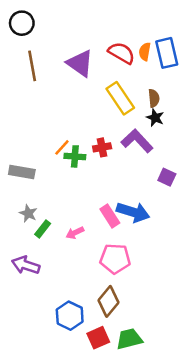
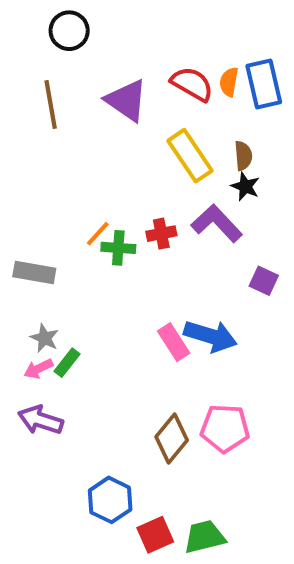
black circle: (22, 23) -> (69, 31), moved
pink arrow: (75, 233) -> (38, 369), moved
pink pentagon: (115, 259) -> (225, 428), moved
brown diamond: (109, 301) -> (172, 438), moved

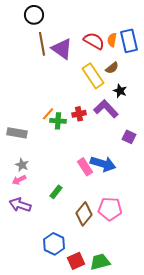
brown line: (51, 104) -> (42, 44), moved
brown semicircle: (243, 156) -> (112, 68), moved, turned 56
green rectangle: (67, 363) -> (56, 192), moved

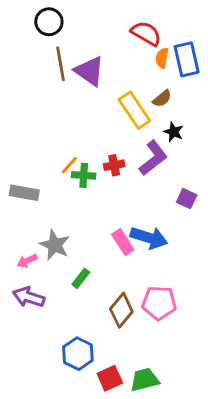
red semicircle: (94, 41) -> (146, 33), moved
purple L-shape: (106, 109) -> (153, 158), turned 95
gray star: (22, 165) -> (55, 245), moved, size x1.5

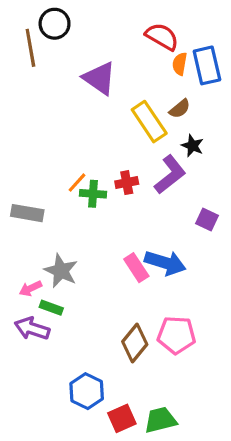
brown line: (61, 64) -> (30, 48), moved
green rectangle: (81, 278) -> (51, 308), moved, turned 72

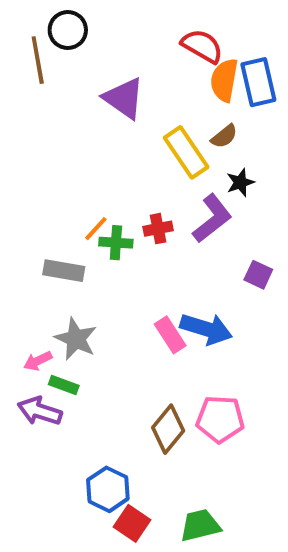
orange semicircle: (180, 64) -> (224, 80), size x1.5
black star: (193, 146) -> (240, 182), turned 30
gray rectangle: (27, 213) -> (64, 271), moved
red square: (122, 418) -> (132, 523), moved, turned -32

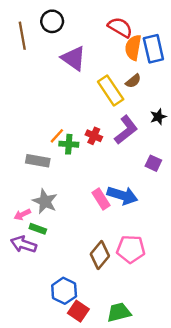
black circle: (68, 30) -> (52, 21), moved
black star: (240, 182) -> (158, 117), moved
red cross: (158, 229) -> (94, 136), turned 35

